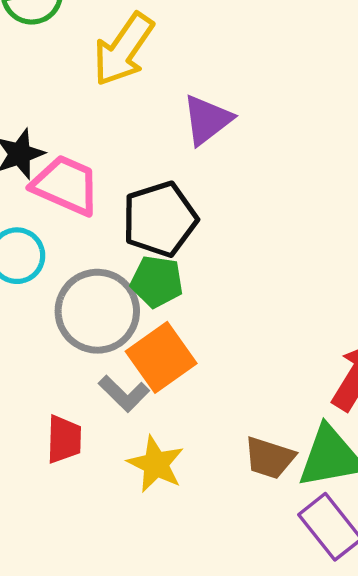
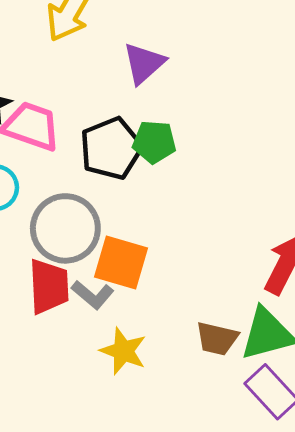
green pentagon: (157, 281) -> (154, 142), moved
orange square: (161, 357) -> (121, 262), turned -34
red trapezoid: (64, 439) -> (49, 286), moved, size x1.4

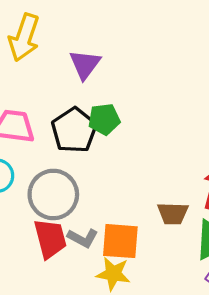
orange square: (121, 262) -> (120, 241), moved
brown trapezoid: (217, 339) -> (173, 213), moved

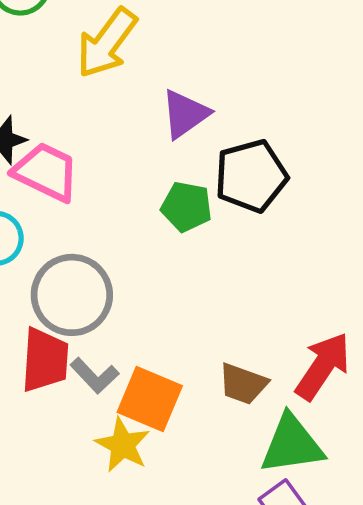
black pentagon: (74, 130) -> (251, 176), moved

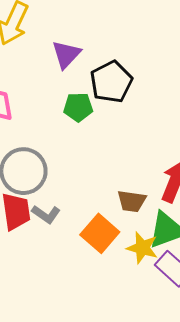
orange square: (150, 399) -> (100, 233), moved, turned 30
yellow star: (123, 445) -> (142, 248), moved

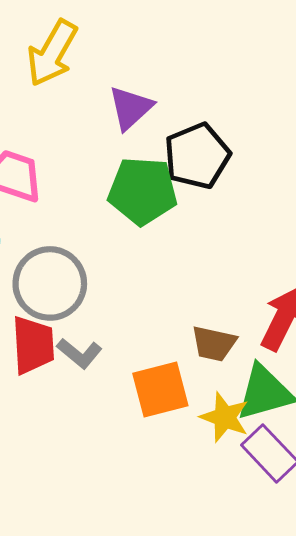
green pentagon: (78, 107) -> (143, 191), size x1.5
orange square: (100, 233) -> (160, 390), turned 30

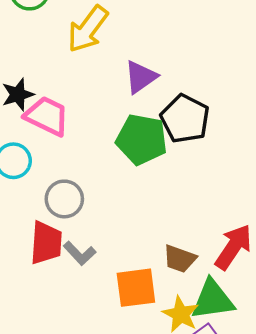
black pentagon: (197, 156) -> (185, 119), turned -30
gray circle: (50, 283) -> (64, 199), size x0.7

